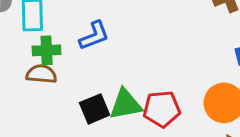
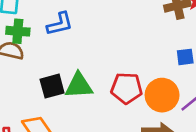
red pentagon: (162, 109) -> (127, 88), moved

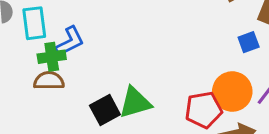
blue L-shape: (60, 24) -> (70, 42), moved
red pentagon: (127, 88) -> (204, 110), moved

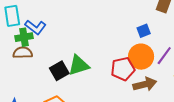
blue L-shape: (70, 42) -> (35, 27), turned 65
blue square: (249, 42) -> (144, 31), moved

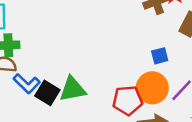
blue L-shape: (35, 27) -> (27, 84), moved
black square: (59, 71) -> (47, 93), turned -36

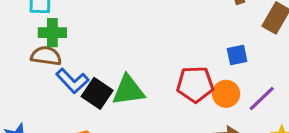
orange circle: (152, 88) -> (226, 94), size x0.7
red pentagon: (128, 100) -> (195, 84), moved

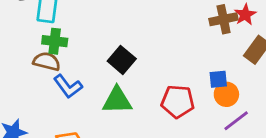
black square: (97, 93) -> (122, 60), moved
orange circle: (226, 94) -> (226, 94), moved

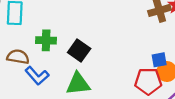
green cross: (55, 41) -> (46, 40), moved
red pentagon: (178, 102) -> (148, 81), moved

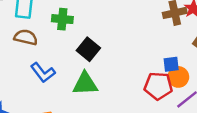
green cross: (46, 40) -> (62, 19), moved
brown semicircle: (18, 57) -> (26, 37), moved

